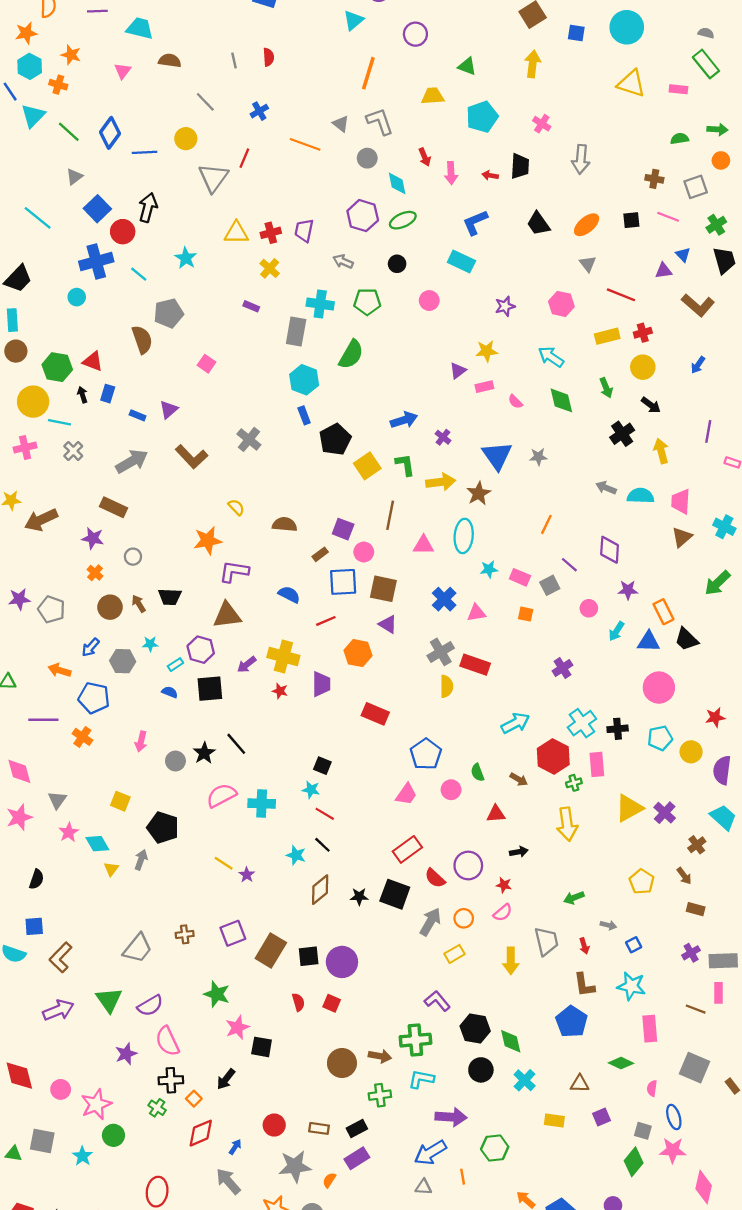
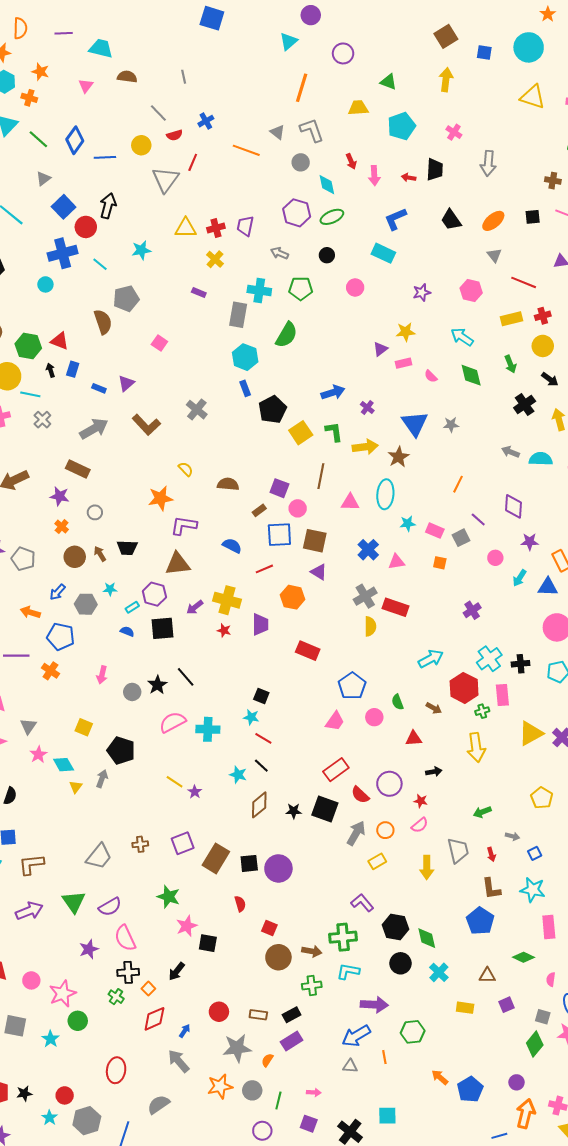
red semicircle: (268, 57) -> (175, 135), moved, turned 77
cyan star: (186, 258) -> (141, 250), turned 30
brown L-shape: (61, 957) -> (31, 864), turned 40
red square: (332, 1003) -> (269, 928), moved

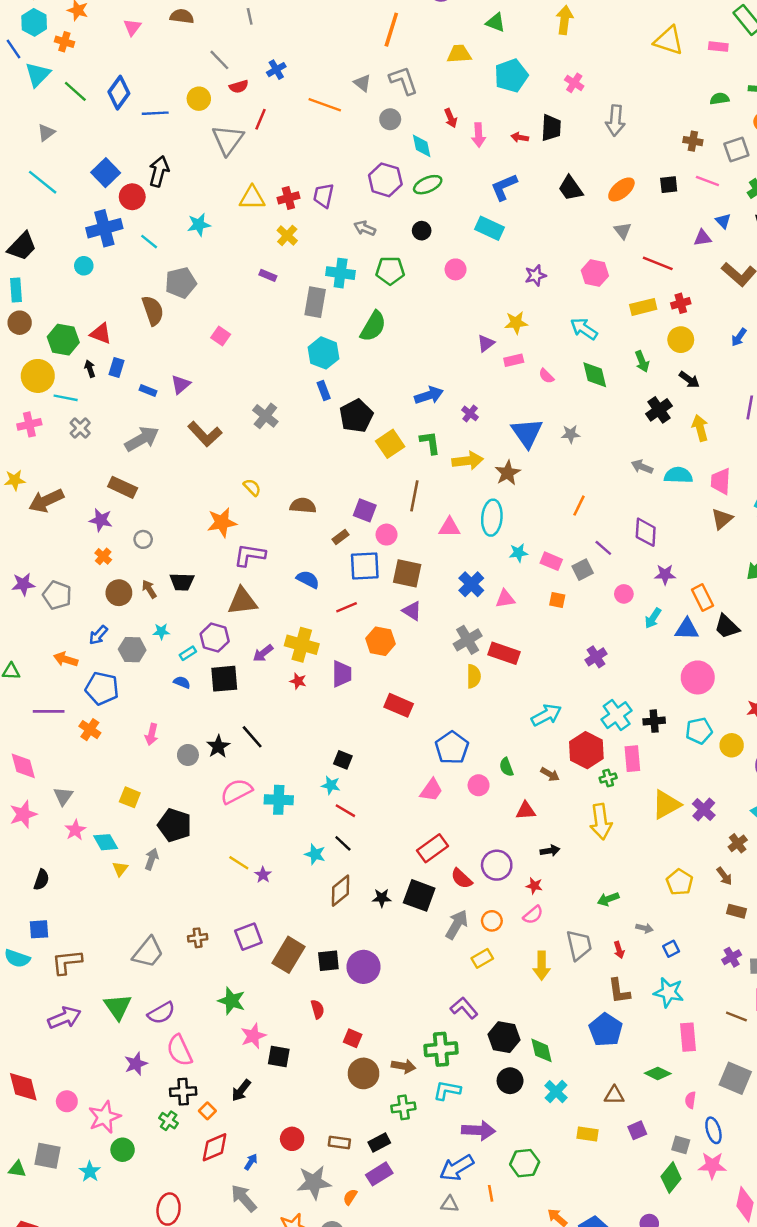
gray triangle: (43, 179) -> (46, 133), moved

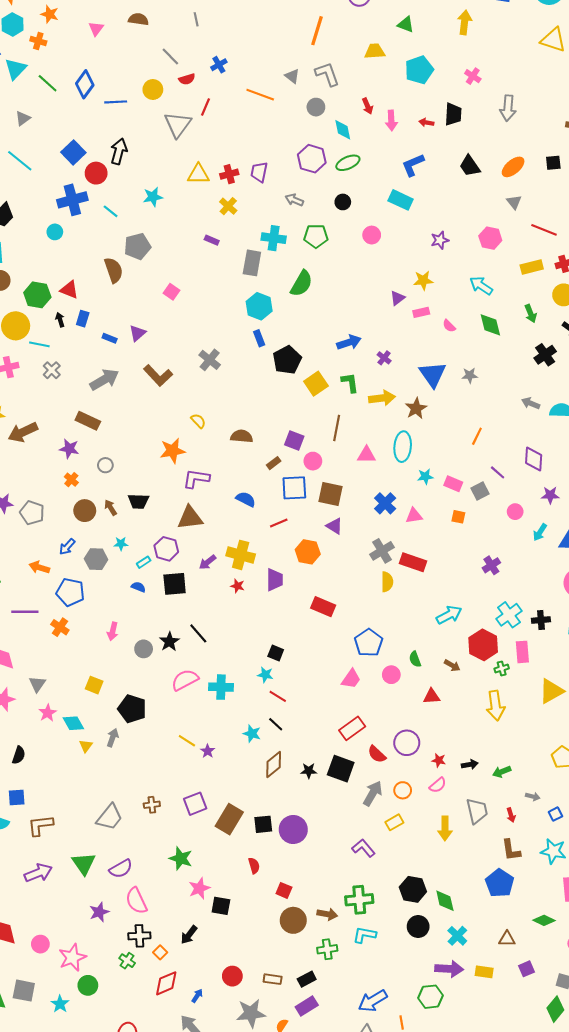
black arrow: (550, 851) -> (470, 764), moved
purple L-shape: (464, 1008) -> (363, 848), moved
purple arrow: (479, 1130) -> (449, 969), moved

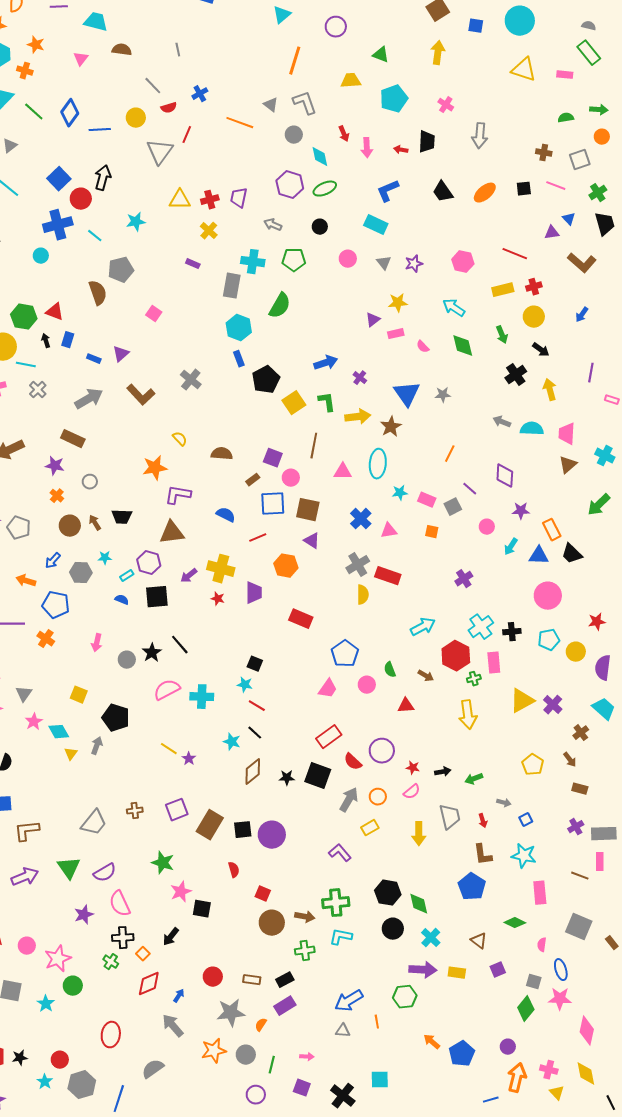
gray triangle: (514, 202) -> (384, 263), moved
brown triangle: (507, 939) -> (479, 941), turned 36

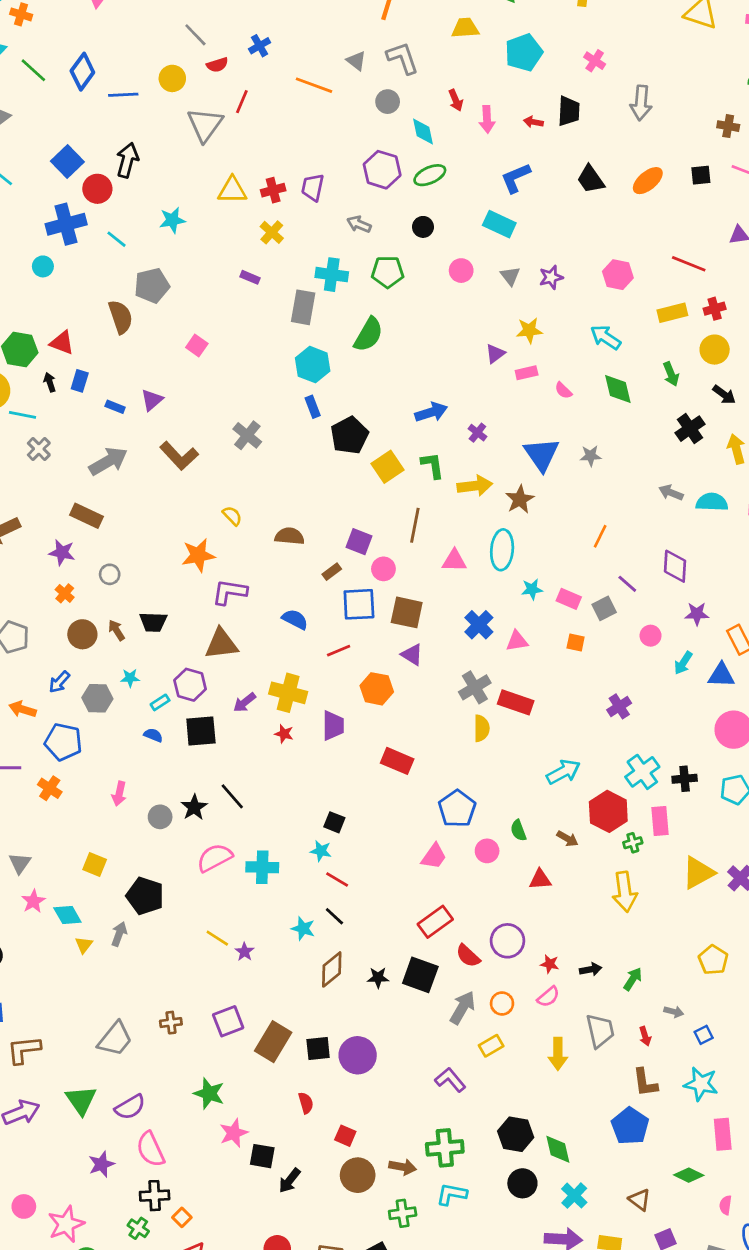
green arrow: (474, 779) -> (633, 979), turned 144
black arrow: (171, 937) -> (289, 1181), moved

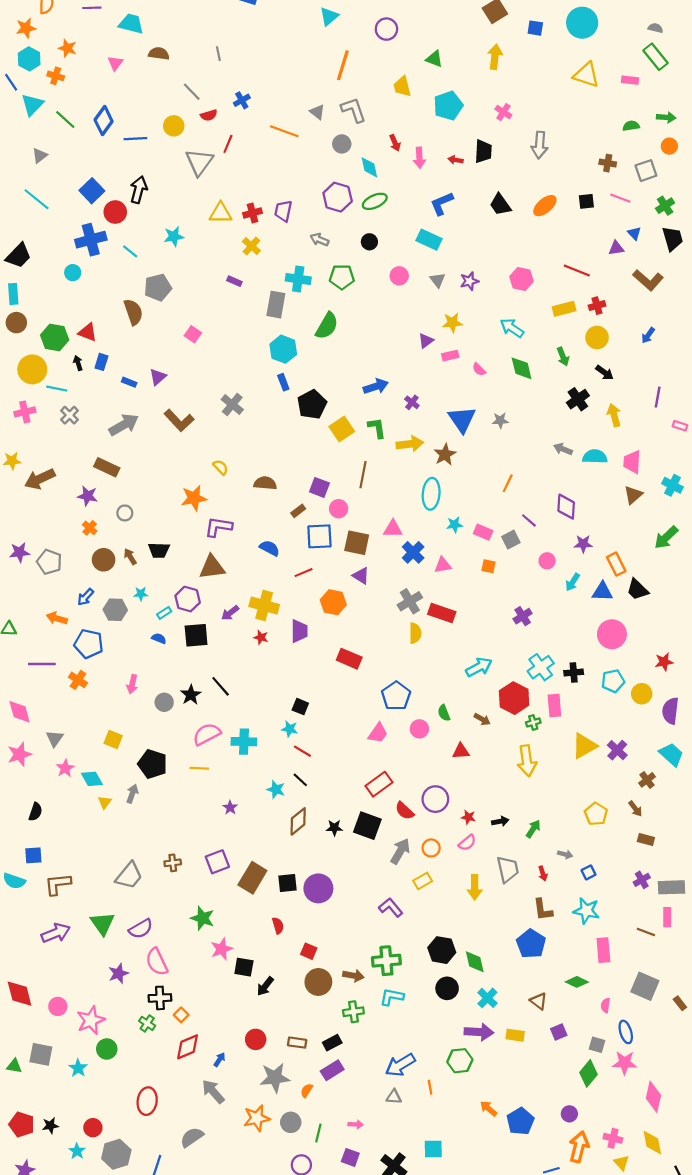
yellow trapezoid: (465, 28) -> (402, 87), turned -100
pink triangle: (454, 561) -> (393, 529), moved
yellow line: (217, 938) -> (199, 768), moved, turned -30

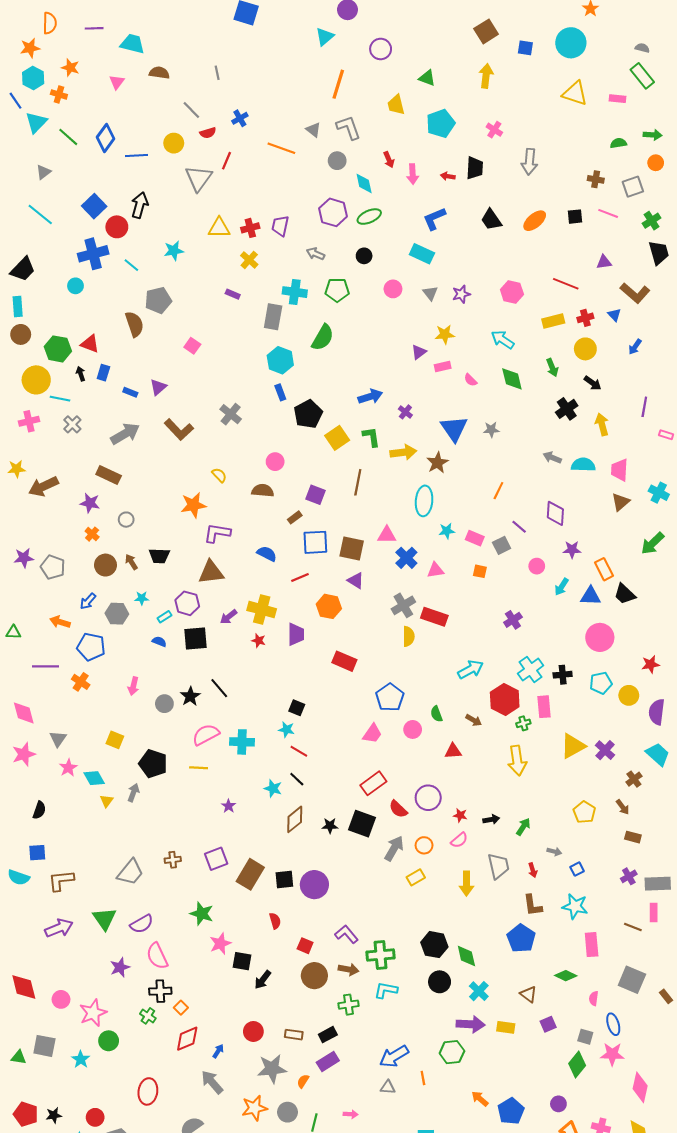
blue triangle: (634, 233) -> (614, 315), moved
pink circle: (339, 509) -> (275, 462), moved
purple L-shape: (391, 908) -> (346, 934), moved

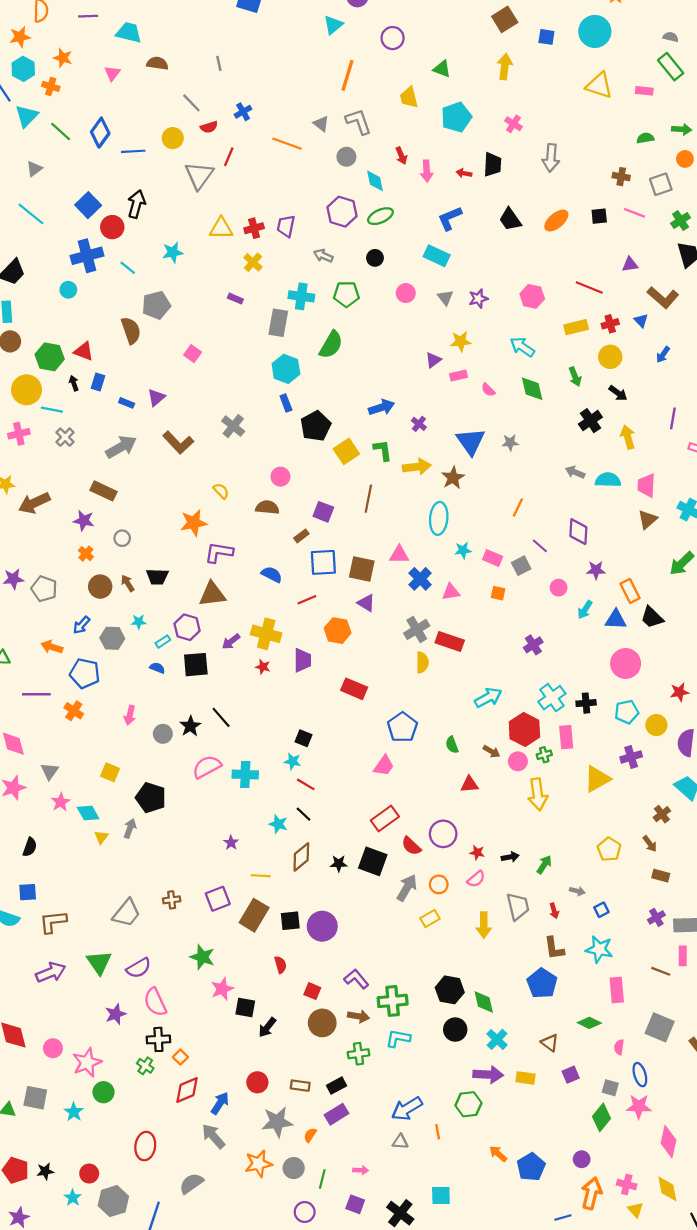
pink circle: (413, 729) -> (518, 761), moved
purple cross: (605, 750) -> (631, 757), moved, turned 30
yellow line: (199, 768) -> (261, 876), moved
blue arrow: (218, 1051) -> (220, 1103), size x1.5

